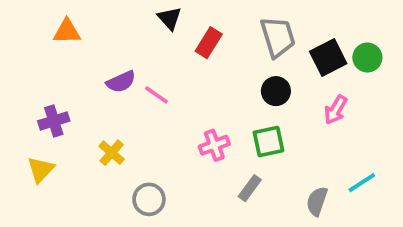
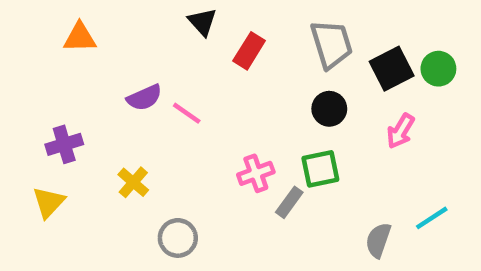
gray rectangle: (250, 188) -> (289, 202), moved

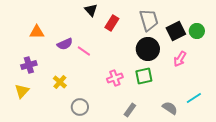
orange triangle: (80, 37) -> (37, 32), moved
black circle: (329, 109) -> (148, 49), size x1.5
gray rectangle: (289, 202) -> (130, 110), moved
gray semicircle: (378, 240) -> (170, 108), turned 105

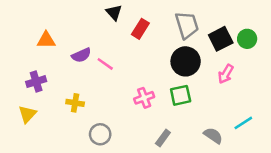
yellow cross: (60, 82) -> (75, 103), turned -32

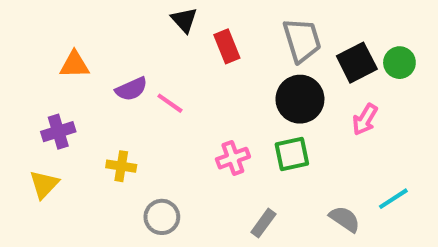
red rectangle: (140, 29) -> (227, 46), turned -54

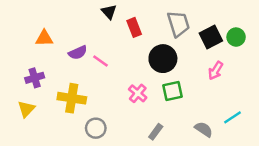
black circle: (300, 99) -> (163, 59), moved
pink cross: (233, 158) -> (138, 93), turned -30
yellow cross: (121, 166) -> (72, 98), size x1.6

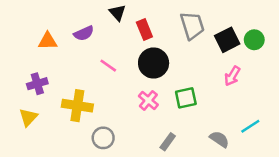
purple semicircle: (78, 53) -> (84, 33), moved
black circle: (163, 59) -> (154, 63), moved

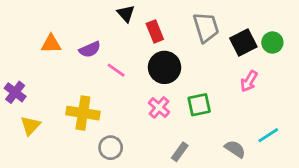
purple semicircle: (84, 33) -> (90, 49), moved
purple cross: (37, 84) -> (15, 92), moved, turned -36

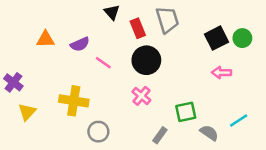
gray trapezoid: (206, 27) -> (167, 20), moved
pink arrow: (249, 81) -> (221, 73), turned 60
green square: (199, 105) -> (186, 112), moved

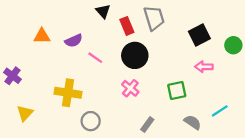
green circle: (242, 38) -> (233, 45), moved
yellow triangle: (27, 112) -> (25, 113), moved
green square: (186, 112) -> (177, 91), moved

